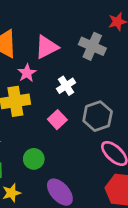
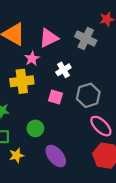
pink square: (57, 120) -> (55, 97), turned -32

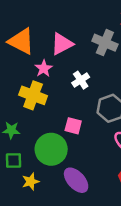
yellow cross: (22, 81) -> (33, 95), turned 30
pink square: (55, 97) -> (73, 126), moved
green circle: (35, 128) -> (51, 149), size x1.6

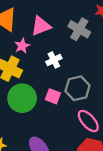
pink square: (73, 126) -> (53, 96), moved
green circle: (51, 149) -> (22, 98), moved

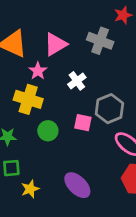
green circle: (22, 98) -> (48, 131), size x0.6

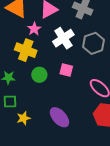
white cross: (77, 81) -> (63, 38), size x1.5
gray hexagon: (109, 109) -> (94, 43), moved

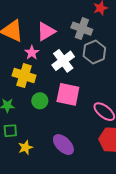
gray hexagon: (94, 43) -> (94, 52), moved
pink square: (66, 70) -> (68, 94), size x1.6

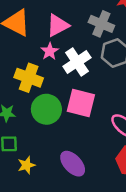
pink star: (32, 53) -> (50, 51), moved
green circle: (40, 101) -> (46, 109), size x1.5

